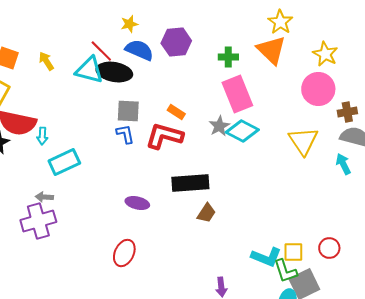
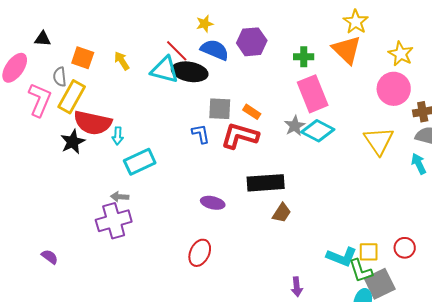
gray square: (128, 111) -> (220, 109), moved

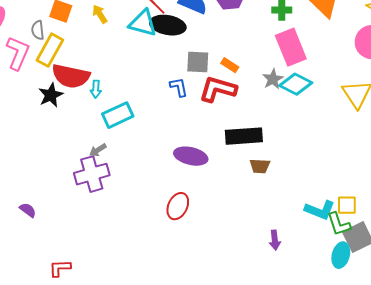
gray arrow: (120, 197) -> (98, 150), turned -36
purple ellipse: (213, 203) -> (191, 156), size x1.4
brown trapezoid: (282, 213) -> (260, 166), turned 60

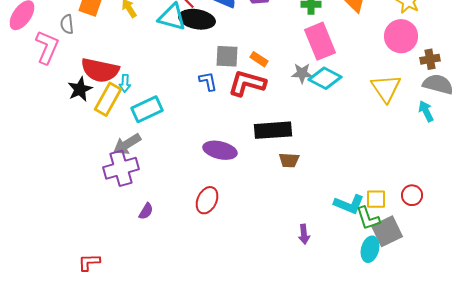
yellow rectangle: (50, 50) -> (108, 99), moved
gray star: (273, 79) -> (302, 73), turned 30
gray arrow: (98, 150) -> (127, 144), size x1.6
purple semicircle: (28, 210) -> (146, 211), moved, turned 84

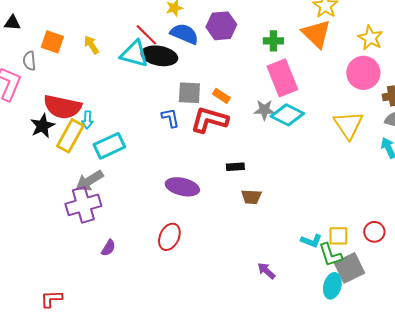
black rectangle: (273, 130) -> (235, 167), size x0.5
cyan L-shape: (349, 204) -> (311, 241), size x0.7
purple arrow: (304, 234) -> (266, 271), turned 138

